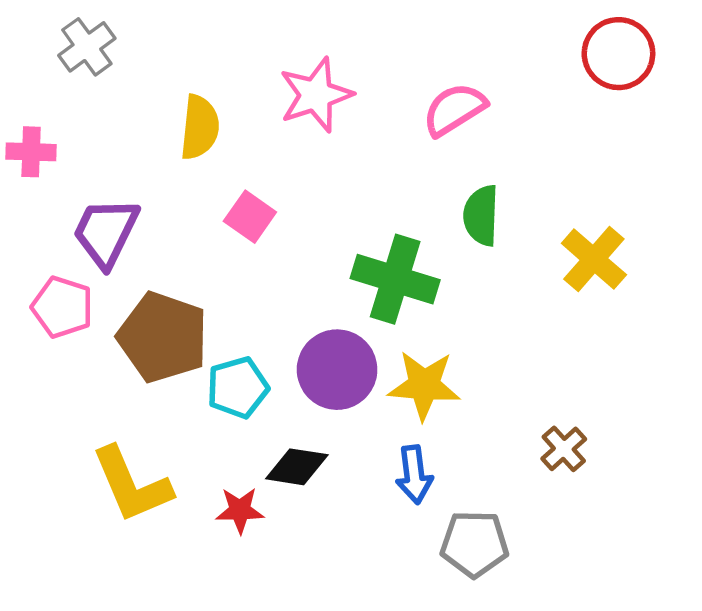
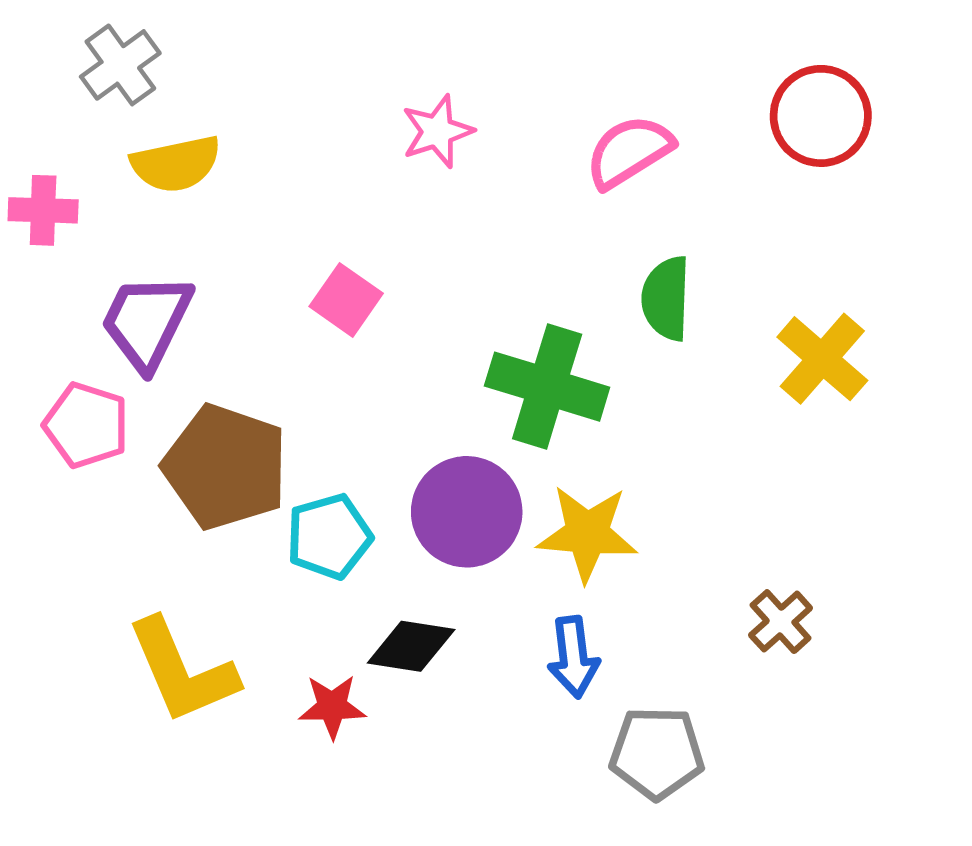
red circle: (618, 54) -> (821, 116), moved
pink star: (316, 95) -> (437, 131), size x0.7
yellow semicircle: (200, 127) -> (176, 164), moved, turned 72

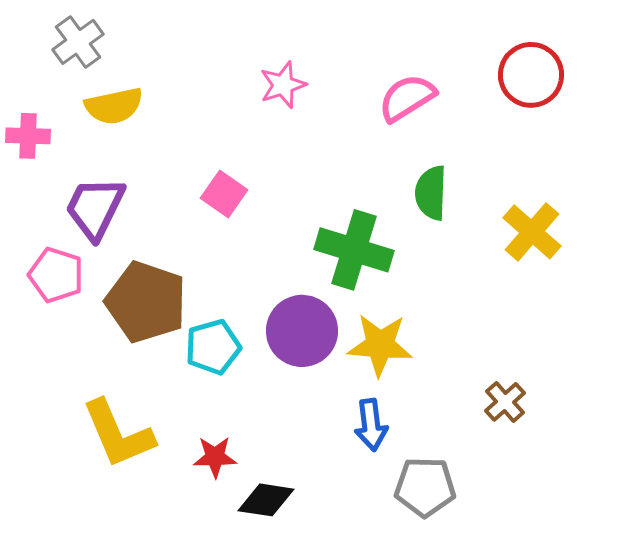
black diamond: (411, 646) -> (266, 500), moved

